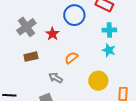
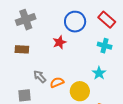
red star: (52, 34) -> (59, 42), moved
cyan star: (109, 50) -> (99, 73), moved
orange semicircle: (71, 58) -> (57, 82), moved

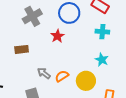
gray cross: (26, 20) -> (32, 16), moved

